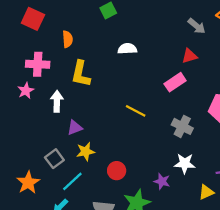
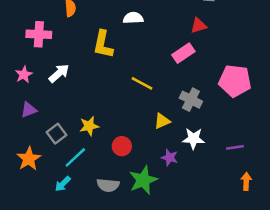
yellow L-shape: (81, 74) -> (103, 44), moved
pink star: (26, 91) -> (24, 75), moved
white arrow: (57, 101) -> (59, 73), turned 48
purple triangle: (75, 128) -> (29, 110), moved
yellow triangle: (206, 192) -> (162, 121), moved

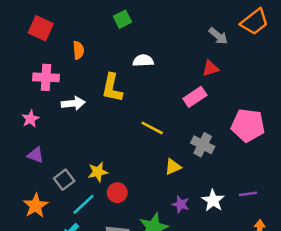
white arrow: (59, 73) -> (73, 103), moved, turned 35
purple triangle: (29, 110) -> (36, 155), turned 42
white star: (193, 139) -> (213, 200), moved, turned 30
red circle: (122, 146) -> (117, 193), moved

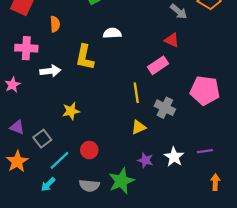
red triangle: (210, 68) -> (172, 40), turned 42
yellow line: (152, 128) -> (136, 93), moved, turned 54
purple triangle: (36, 155) -> (17, 127), moved
yellow star: (98, 172) -> (71, 111), moved

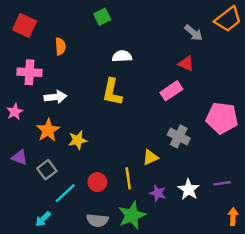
yellow L-shape: (85, 57) -> (112, 92), moved
yellow line: (136, 93) -> (128, 178), moved
orange star: (17, 161) -> (48, 130), moved
cyan arrow: (48, 184) -> (43, 219), moved

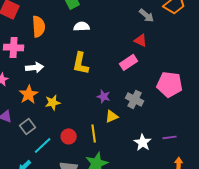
orange semicircle: (60, 46) -> (39, 26), size x1.5
white semicircle: (122, 56) -> (82, 26), moved
purple star: (158, 193) -> (104, 96), moved

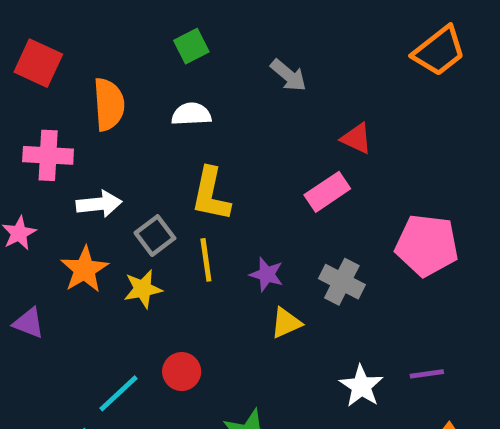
gray arrow: (147, 15) -> (288, 75), moved
white semicircle: (82, 26) -> (191, 114), moved
gray square: (28, 126) -> (155, 236), moved
yellow line: (94, 133) -> (206, 260), moved

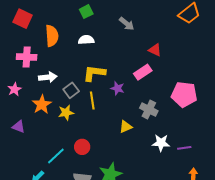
yellow L-shape: (211, 194) -> (94, 73), turned 85
purple star: (267, 274) -> (117, 88), moved
white star: (361, 386) -> (161, 143), moved, turned -30

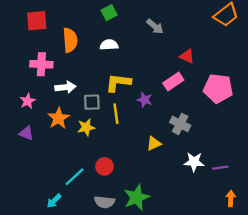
red square: (23, 19) -> (37, 21), turned -30
gray square: (71, 90) -> (92, 102), turned 35
pink pentagon: (184, 94) -> (218, 88), moved
purple triangle: (19, 127) -> (26, 133), moved

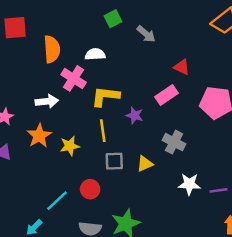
green square: (109, 13) -> (113, 19), moved
pink cross: (41, 64) -> (74, 78), moved, turned 30
gray square: (92, 102) -> (114, 161), moved

